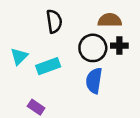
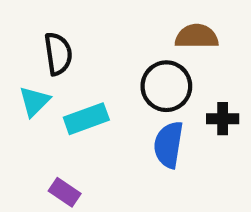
black semicircle: (54, 21) -> (58, 54), moved
black cross: (119, 46) -> (223, 119), moved

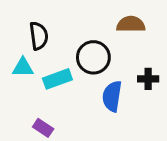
black circle: (166, 86) -> (93, 57), moved
cyan triangle: (34, 101) -> (23, 67), turned 45

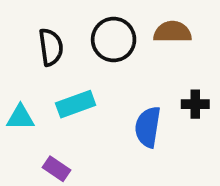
black circle: (93, 57) -> (114, 40), moved
cyan triangle: (23, 67) -> (20, 117), moved

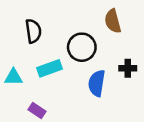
brown semicircle: (172, 32) -> (113, 21), turned -105
black circle: (114, 40) -> (82, 47), moved

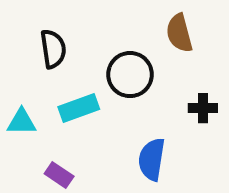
blue semicircle: (97, 83) -> (152, 159), moved

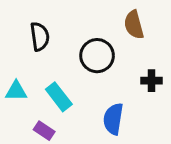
cyan rectangle: (79, 108) -> (59, 97), moved, turned 72

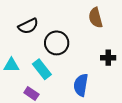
black semicircle: (40, 36) -> (28, 26), turned 72
black circle: (97, 56) -> (57, 43), moved

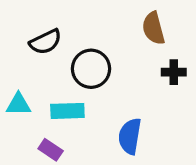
black cross: (108, 58) -> (174, 72), moved
cyan rectangle: (42, 69) -> (67, 111), turned -54

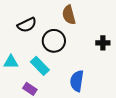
brown semicircle: (153, 28) -> (69, 15), moved
cyan rectangle: (67, 111) -> (40, 66), turned 48

